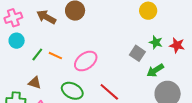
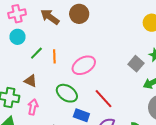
orange line: (55, 56) -> (54, 56), turned 56

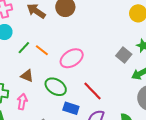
orange line: (54, 56) -> (42, 50), turned -48
brown triangle: (31, 81) -> (27, 76), moved

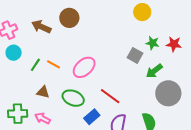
pink arrow: (22, 102) -> (43, 118), turned -63
blue rectangle: (71, 108) -> (92, 117), turned -49

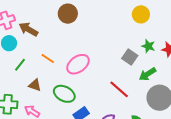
brown arrow: (41, 27) -> (28, 29), moved
green line: (35, 65) -> (20, 65), moved
red line: (110, 96) -> (119, 89), moved

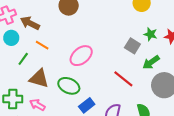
orange line: (48, 59) -> (42, 45), moved
brown triangle: (35, 85) -> (39, 79), size x1.5

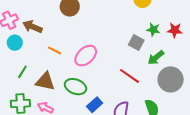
orange line: (42, 45) -> (54, 50), moved
green line: (23, 59) -> (22, 72), moved

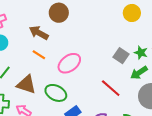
brown arrow: (32, 27) -> (39, 33), moved
green star: (153, 30) -> (141, 53), moved

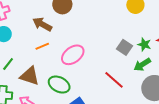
orange line: (39, 55) -> (42, 46), turned -56

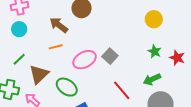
green star: (144, 44) -> (155, 51), moved
gray square: (124, 47) -> (110, 56), moved
brown triangle: (30, 76) -> (39, 74), turned 50

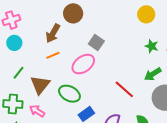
brown arrow: (59, 25) -> (53, 33), turned -90
gray square: (110, 56) -> (96, 42), moved

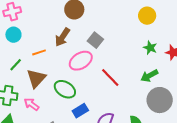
brown arrow: (53, 33) -> (62, 37), moved
orange line: (53, 55) -> (39, 52), moved
red line: (124, 89) -> (110, 78), moved

